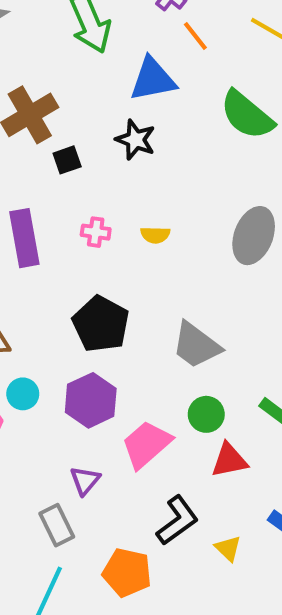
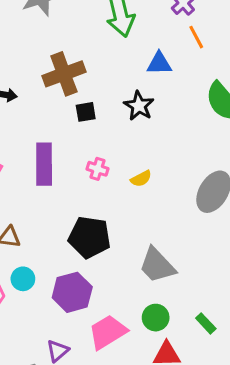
blue triangle: (153, 79) -> (159, 64), size x0.7
yellow semicircle: (155, 235) -> (141, 179), turned -40
black pentagon: (101, 324) -> (89, 237), turned -30

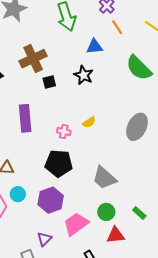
pink cross: (98, 169) -> (64, 132), moved

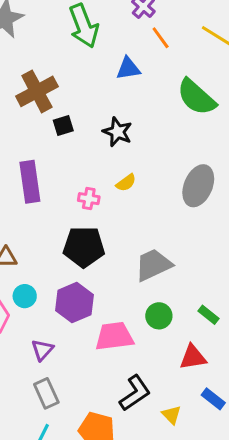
black star: (84, 75) -> (117, 132), moved
gray trapezoid: (104, 178) -> (153, 265), turned 116
pink trapezoid: (76, 224) -> (114, 336), turned 32
red triangle: (116, 235) -> (193, 357), moved
purple triangle: (44, 239) -> (42, 350), moved

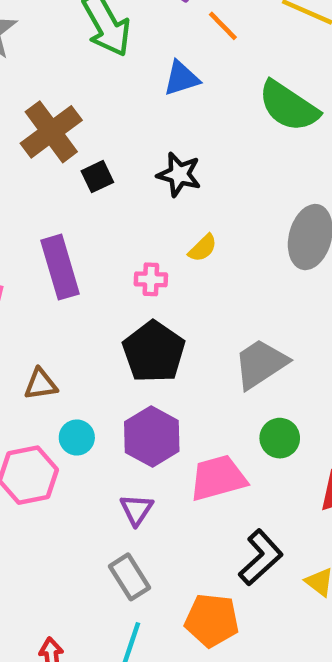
black pentagon: (84, 247) -> (154, 352), turned -30
purple triangle: (42, 350) -> (137, 510), moved

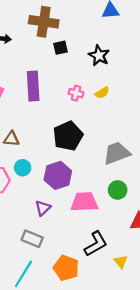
brown cross: (51, 132) -> (44, 22), turned 32
pink cross: (151, 279) -> (76, 93), moved
gray rectangle: (129, 577) -> (32, 239), turned -48

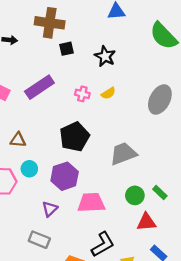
purple rectangle: (33, 86) -> (39, 87), turned 60
green circle: (118, 190) -> (135, 195), moved

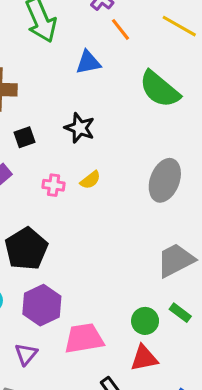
black square: (67, 49) -> (24, 137), moved
black pentagon: (74, 137) -> (26, 249), moved
gray trapezoid: (123, 154) -> (176, 260), moved
red triangle: (146, 222) -> (144, 358), moved

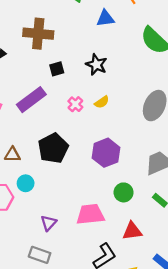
pink cross: (54, 185) -> (75, 104), turned 32
purple hexagon: (42, 305) -> (106, 153), moved
green circle: (145, 321) -> (124, 192), moved

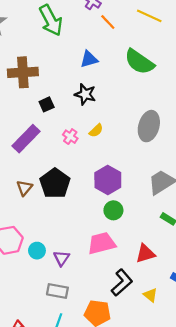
blue triangle: (105, 18) -> (89, 59), moved
brown triangle: (12, 155) -> (24, 188), moved, turned -42
cyan circle: (26, 183) -> (37, 251), moved
green circle: (124, 192) -> (113, 210), moved

